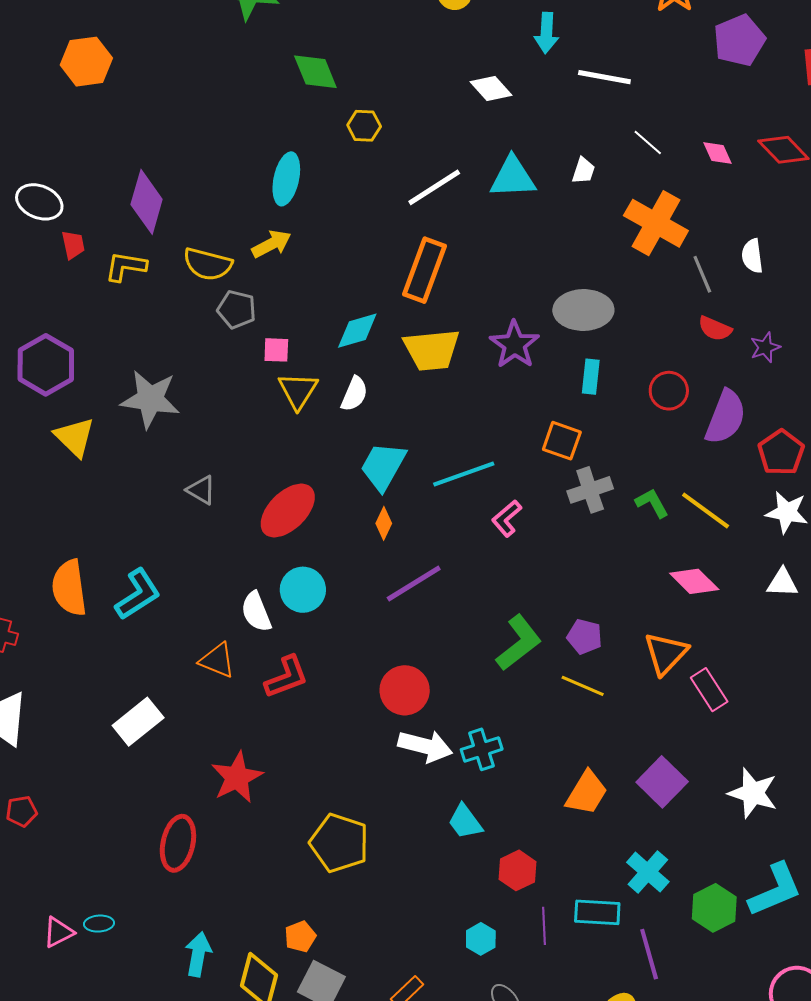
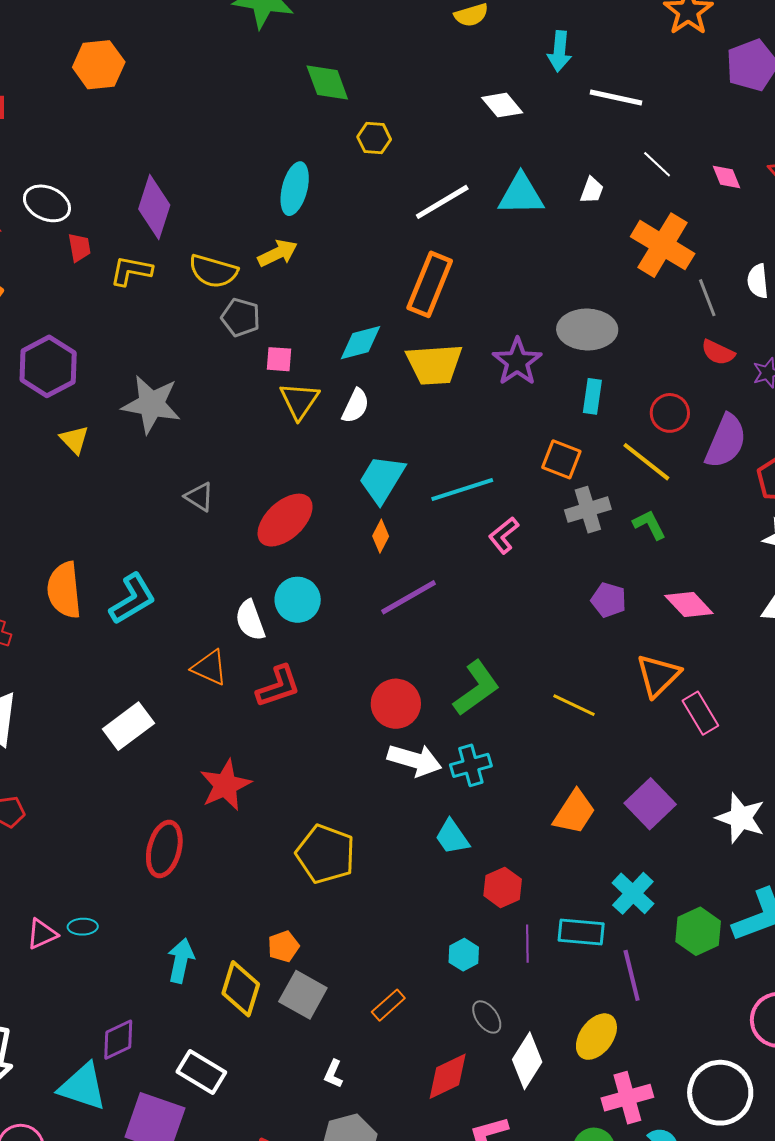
yellow triangle: (75, 437) -> (74, 440), size x0.7
yellow line: (706, 511) -> (646, 462), moved
purple pentagon: (584, 637) -> (609, 600), moved
green L-shape: (519, 643) -> (476, 688), moved

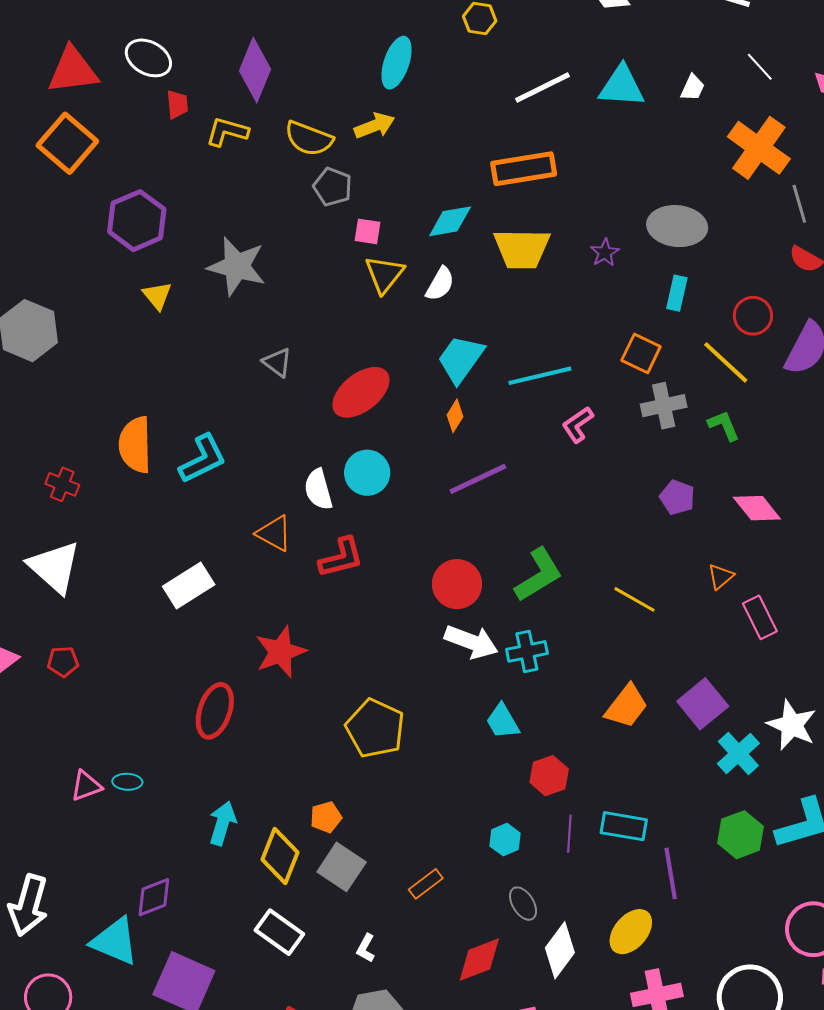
orange rectangle: (430, 284) -> (524, 169), turned 54
purple star: (517, 362) -> (605, 253), size x0.6
orange triangle: (658, 675) -> (721, 576), size x0.6
cyan cross: (633, 893) -> (738, 754), moved
white rectangle: (201, 1072) -> (279, 932), moved

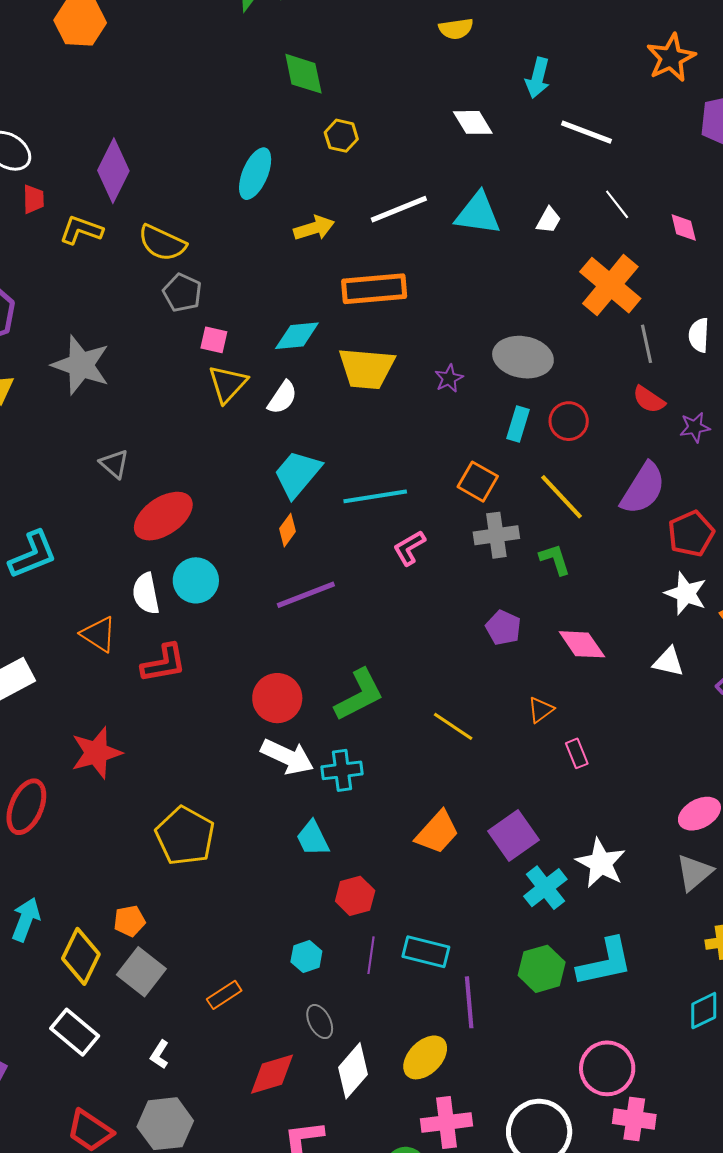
yellow arrow: (375, 126) -> (314, 228), moved
red circle: (753, 316) -> (569, 421), moved
red ellipse: (361, 392) -> (163, 516), moved
pink rectangle: (760, 617) -> (577, 753), size x0.7

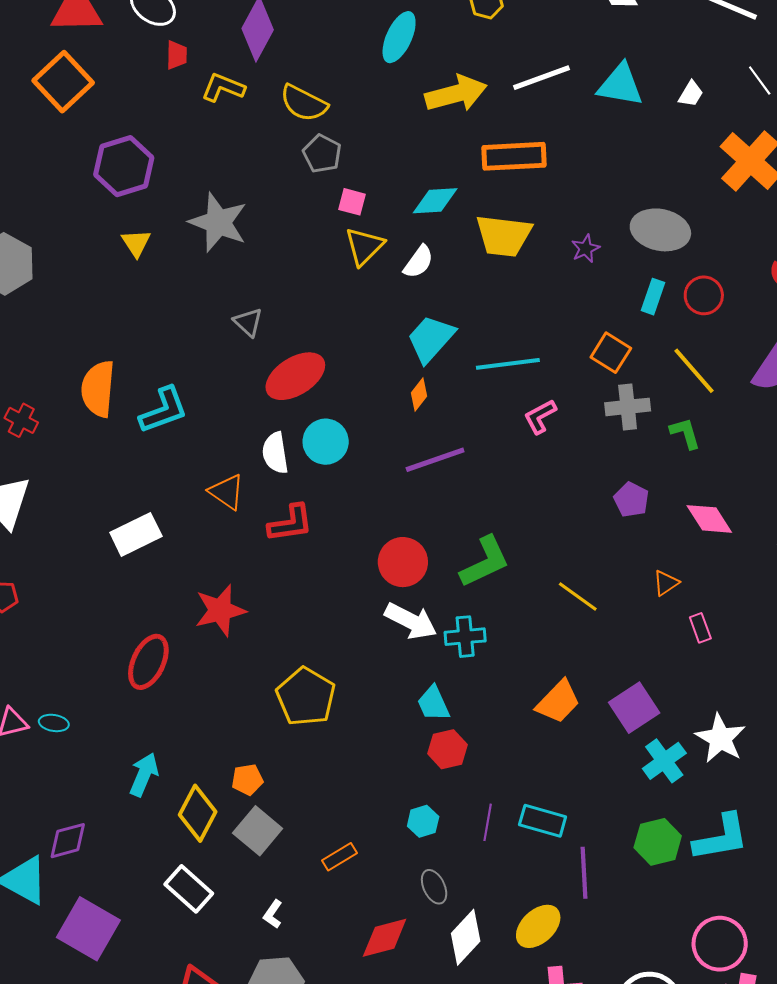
yellow arrow: (314, 228) -> (456, 94), size x1.5
red hexagon: (355, 896) -> (447, 749), moved

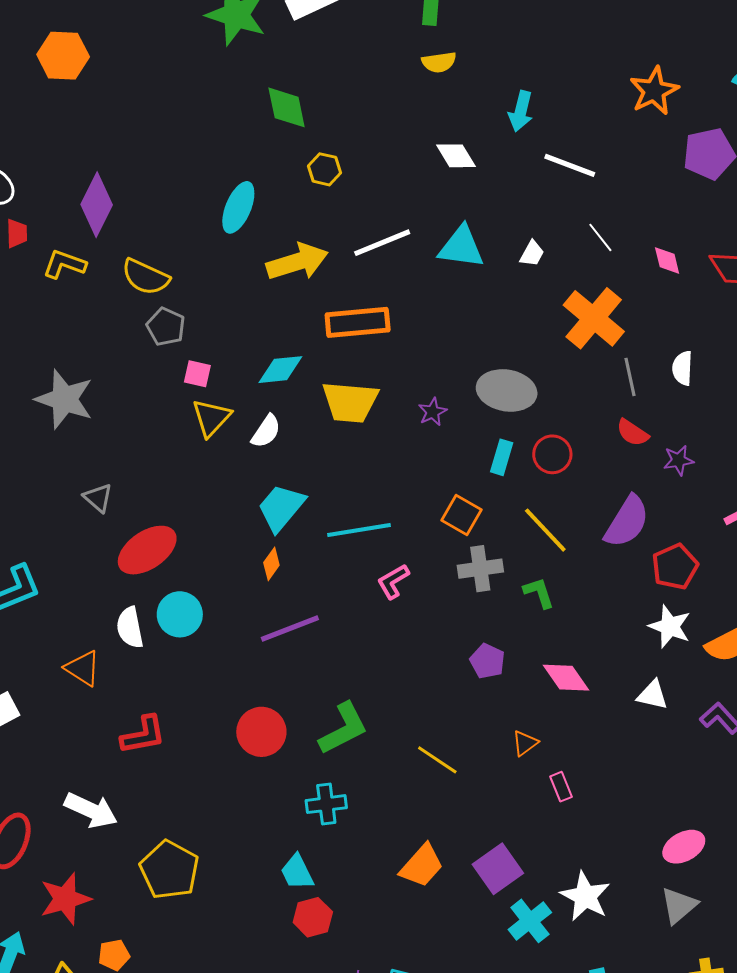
red L-shape: (291, 523) -> (143, 735), moved
red star: (220, 610) -> (65, 899), moved
white arrow: (411, 621) -> (91, 810), moved

